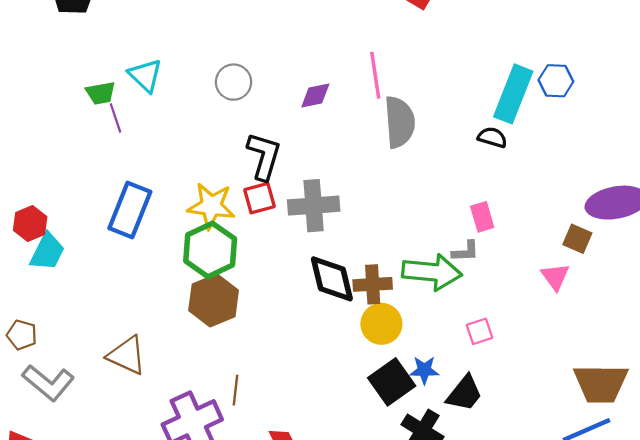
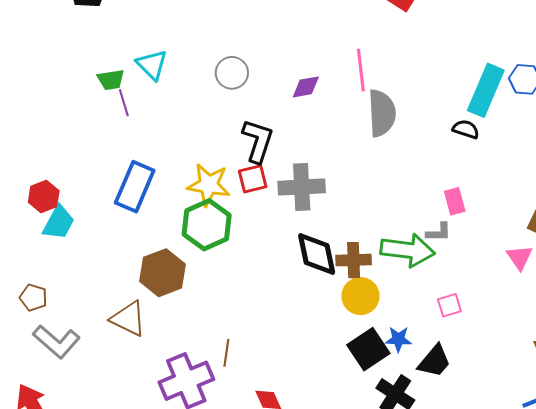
brown hexagon: (214, 300) -> (163, 273), moved

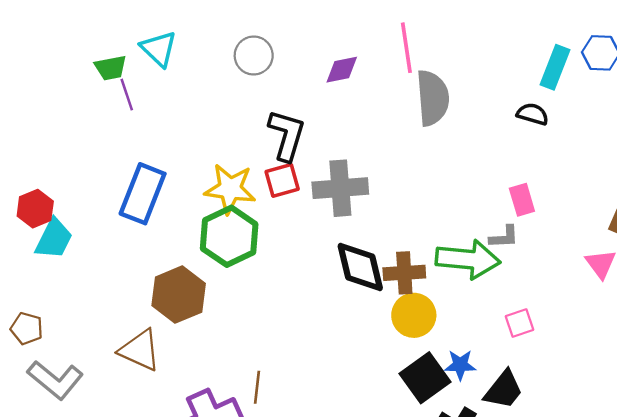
cyan rectangle: (486, 90) -> (555, 67), size x0.7

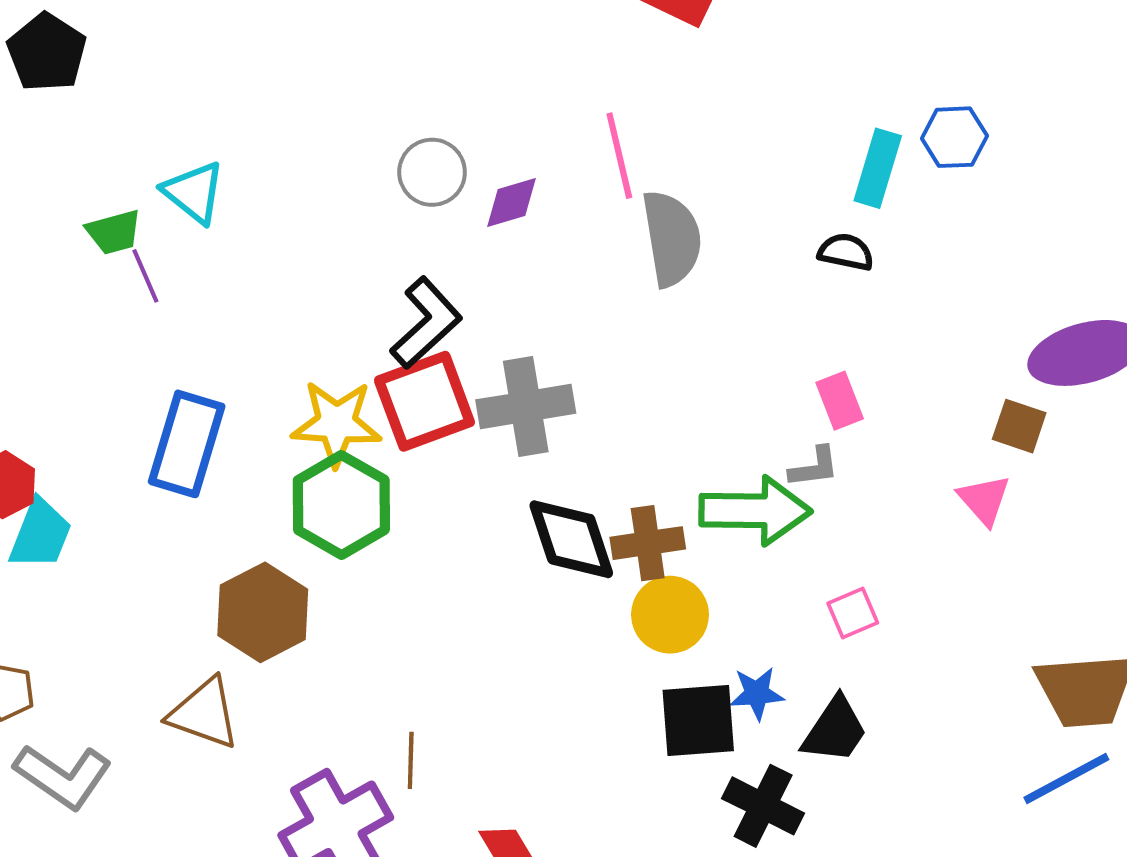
gray circle: (254, 56) -> (432, 172), moved
black L-shape: (287, 135) -> (426, 323), turned 36
red square: (282, 180) -> (424, 401), size x1.6
black square: (425, 378) -> (698, 720), turned 36

